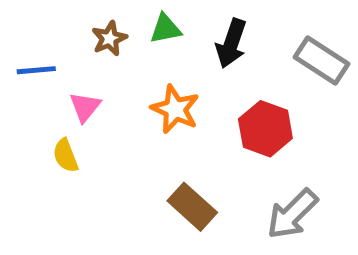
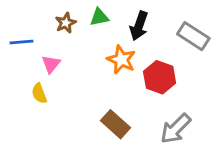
orange star: (175, 109) -> (121, 60), moved

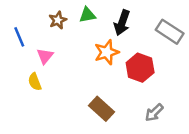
blue line: (22, 42) -> (19, 37), turned 72
orange star: (121, 60) -> (107, 52), turned 30
gray arrow: (176, 129) -> (154, 113), size x0.7

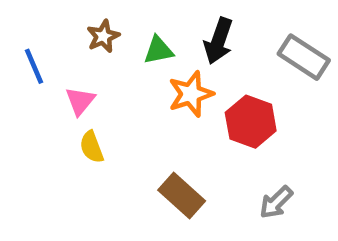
green triangle: (87, 15) -> (159, 50), moved
yellow semicircle: (35, 82) -> (92, 147), moved

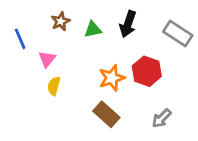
orange star: (191, 94) -> (112, 78), moved
yellow semicircle: (92, 147) -> (54, 86), turned 36

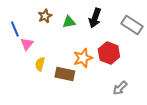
pink triangle: (47, 59) -> (27, 44), moved
brown rectangle: (106, 114) -> (65, 74), moved, turned -30

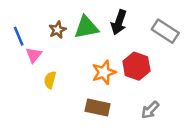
brown star: (45, 16) -> (57, 30), moved
green triangle: (69, 22) -> (86, 27), size x1.5
brown rectangle: (65, 74) -> (98, 107), moved

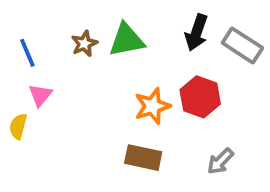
black arrow: (119, 22) -> (196, 33), moved
pink triangle: (34, 55) -> (40, 95), moved
yellow semicircle: (50, 80) -> (18, 126), moved

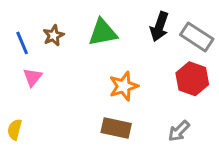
brown star: (84, 44) -> (53, 35), moved
red hexagon: (200, 97) -> (192, 79), moved
yellow semicircle: (18, 126) -> (15, 129), moved

